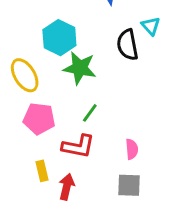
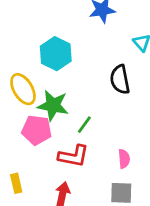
black semicircle: (127, 45) -> (120, 80), moved
green star: (80, 68) -> (53, 105), moved
yellow rectangle: (42, 171) -> (16, 183), moved

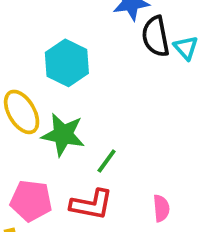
black semicircle: (120, 80) -> (156, 36), moved
pink pentagon: (37, 130) -> (31, 201), moved

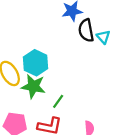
cyan hexagon: (67, 63) -> (36, 63), moved

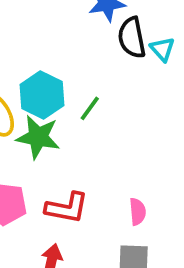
green line: (58, 101) -> (90, 108), moved

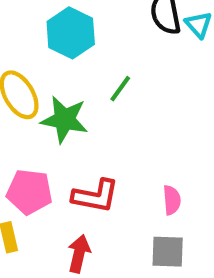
cyan hexagon: (42, 95) -> (71, 33), moved

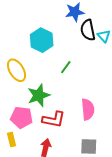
green star: (64, 120) -> (39, 95), moved, turned -30
pink semicircle: (172, 200) -> (88, 109), moved, size x1.5

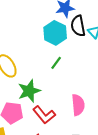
cyan hexagon: (42, 40) -> (55, 33), moved
red L-shape: (54, 119) -> (44, 115), turned 40

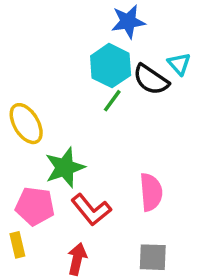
black semicircle: (78, 26) -> (151, 80), moved, turned -45
green line: (56, 63) -> (112, 101), moved

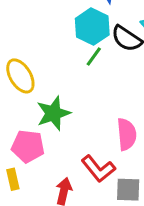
red L-shape: (91, 210) -> (98, 169), moved

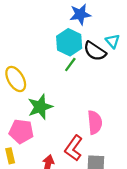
red L-shape: (98, 169) -> (74, 148), turned 75

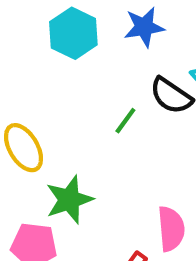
cyan hexagon: (69, 42) -> (73, 33), moved

